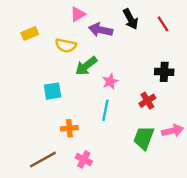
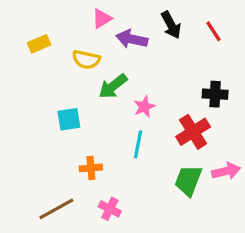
red cross: (147, 101) -> (193, 132), size x1.5

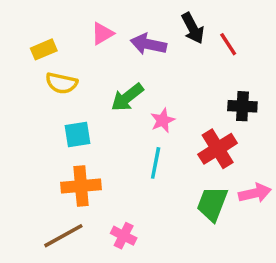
pink triangle: (102, 19) -> (102, 34), moved
red line: (213, 31) -> (228, 44), moved
yellow semicircle: (86, 60) -> (62, 83), moved
orange cross: (91, 168) -> (81, 186), moved, size x1.5

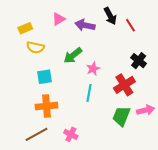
black cross: (242, 106) -> (139, 61), turned 35

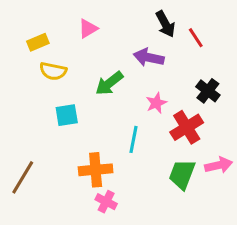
purple arrow: (85, 25) -> (149, 57), moved
pink star: (93, 69) -> (156, 103), moved
orange cross: (47, 106) -> (96, 170), moved
brown line: (36, 134) -> (23, 177), moved, turned -30

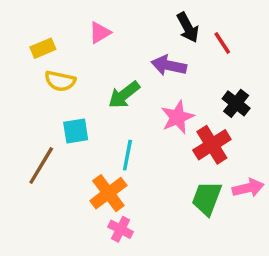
pink star: (156, 103) -> (177, 117), size x1.4
cyan line: (134, 139) -> (127, 155), moved
orange cross: (96, 170) -> (108, 193), turned -32
brown line: (23, 177) -> (41, 165), moved

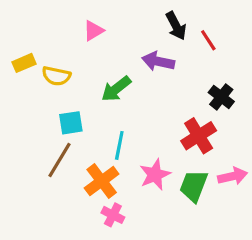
yellow rectangle: (43, 48) -> (24, 63), moved
pink star: (177, 117) -> (155, 175), moved
brown line: (41, 165) -> (60, 160), moved

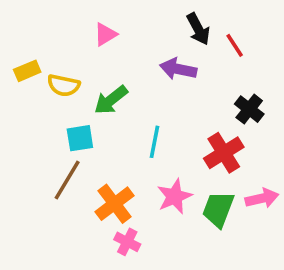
green arrow: (116, 89) -> (111, 100), moved
cyan line: (119, 145) -> (155, 142), moved

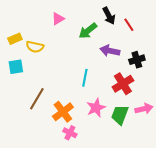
purple arrow: (178, 69) -> (110, 51), moved
green arrow: (111, 100) -> (88, 31), moved
black cross: (249, 109) -> (137, 60), turned 35
cyan square: (80, 138) -> (16, 67), moved

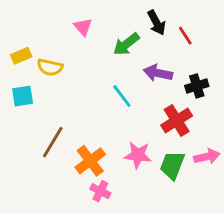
pink triangle: (58, 19) -> (83, 27), turned -40
cyan line: (85, 78) -> (122, 96), moved, turned -48
pink star: (96, 108) -> (138, 155), turned 30

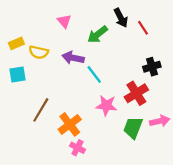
purple arrow: (158, 73) -> (73, 58), moved
pink star: (138, 155) -> (106, 106), moved

